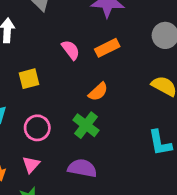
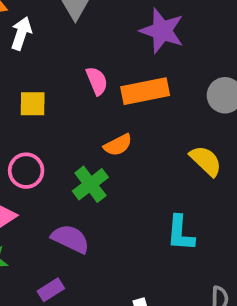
orange rectangle: (107, 48) -> (145, 91), size x1.4

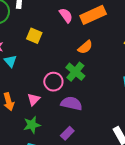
yellow square: (33, 104) -> (34, 36), turned 35
pink circle: (26, 171) -> (53, 82), moved

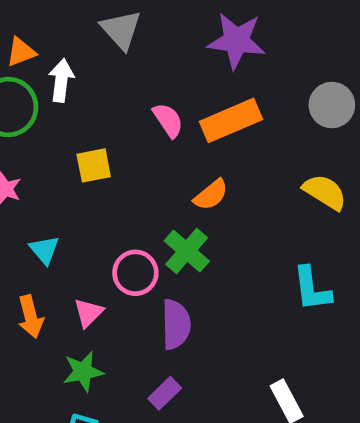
yellow square: (34, 36) -> (94, 165), turned -35
cyan triangle: (10, 61) -> (44, 250), moved
purple semicircle: (71, 103) -> (176, 324), turned 75

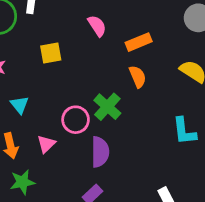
orange rectangle: (231, 120) -> (139, 42), moved, size x0.7
orange semicircle: (211, 195) -> (138, 77), moved, turned -75
green star: (83, 372) -> (22, 182), moved

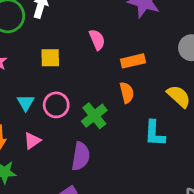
cyan triangle: (20, 105) -> (26, 103), moved
pink circle: (76, 120) -> (56, 105), moved
cyan L-shape: (184, 131) -> (155, 133), moved

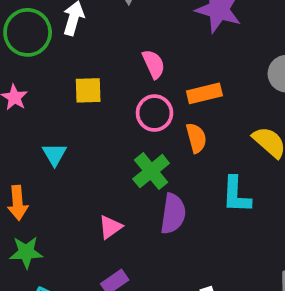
pink circle: (56, 105) -> (154, 113), moved
pink triangle: (32, 141) -> (110, 227), moved
purple semicircle: (81, 156) -> (173, 214), moved

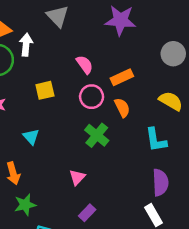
purple semicircle: (173, 214) -> (160, 182), moved

